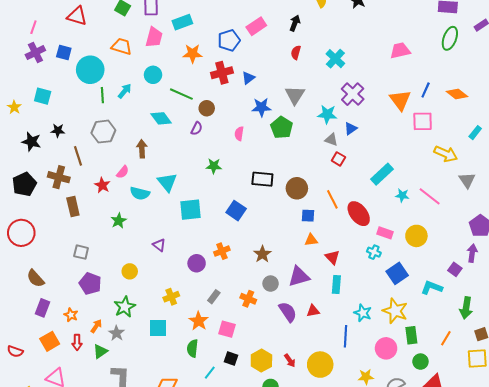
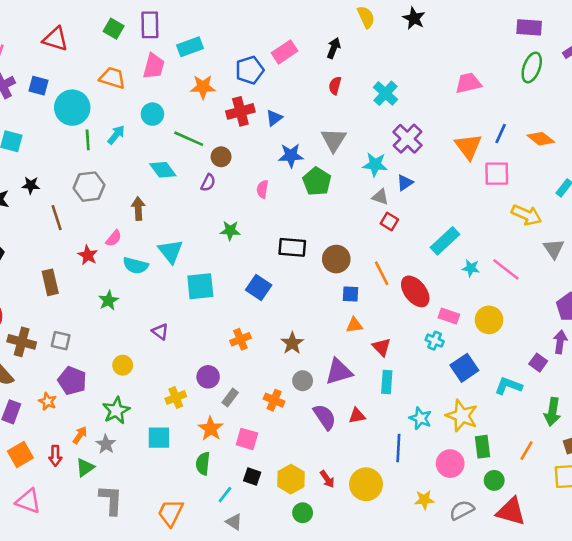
brown cross: (59, 177) -> (22, 342), moved
purple circle: (197, 263) -> (208, 377), moved
orange star: (71, 315) -> (48, 401), moved

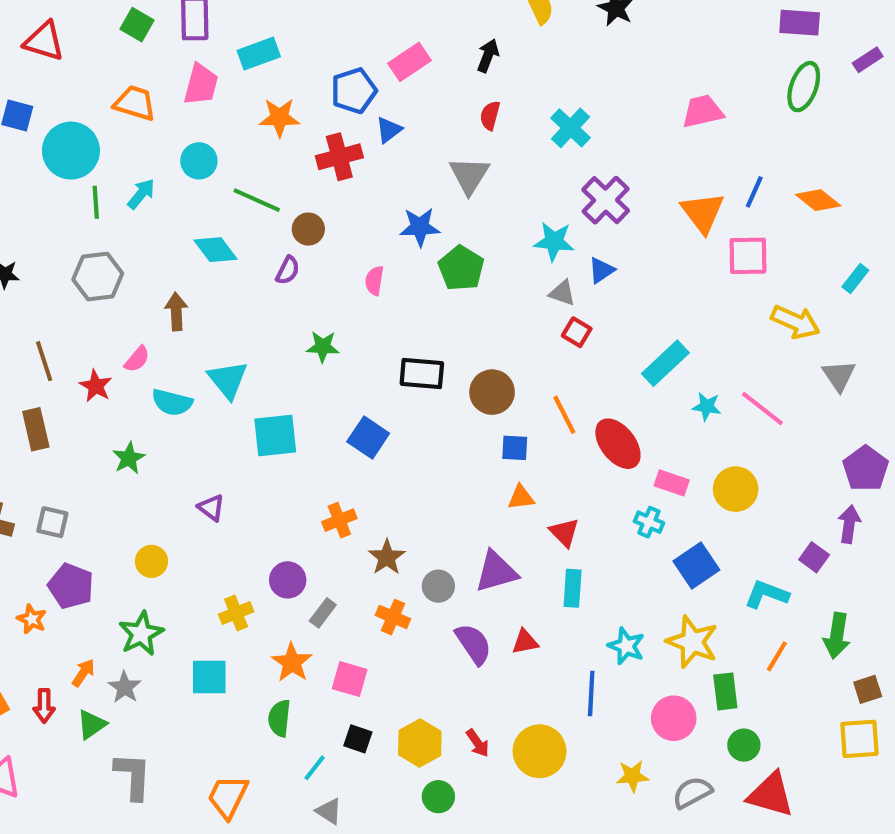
blue triangle: (274, 118) -> (389, 130), moved
gray triangle: (334, 140) -> (469, 175), moved
brown line: (57, 218) -> (44, 361), moved
brown star: (292, 343) -> (387, 557), moved
orange line: (527, 451) -> (777, 656), moved

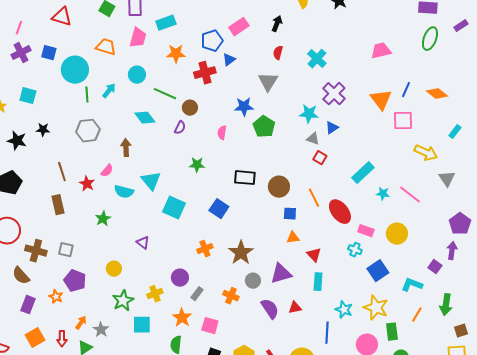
cyan square: (275, 435) -> (174, 208), turned 30
brown star: (387, 557) -> (241, 253), moved, size x1.4
green star: (141, 634) -> (123, 301), moved

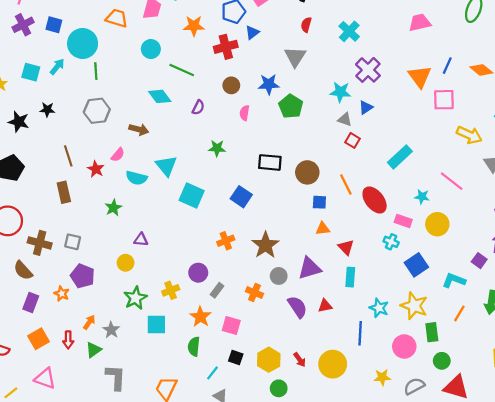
cyan arrow: (109, 91) -> (57, 67), moved
brown circle: (190, 108) -> (231, 85), moved
brown arrow: (126, 148) -> (139, 129), turned 108
cyan star: (383, 194) -> (422, 197), moved
purple triangle: (143, 243) -> (141, 240), moved, turned -32

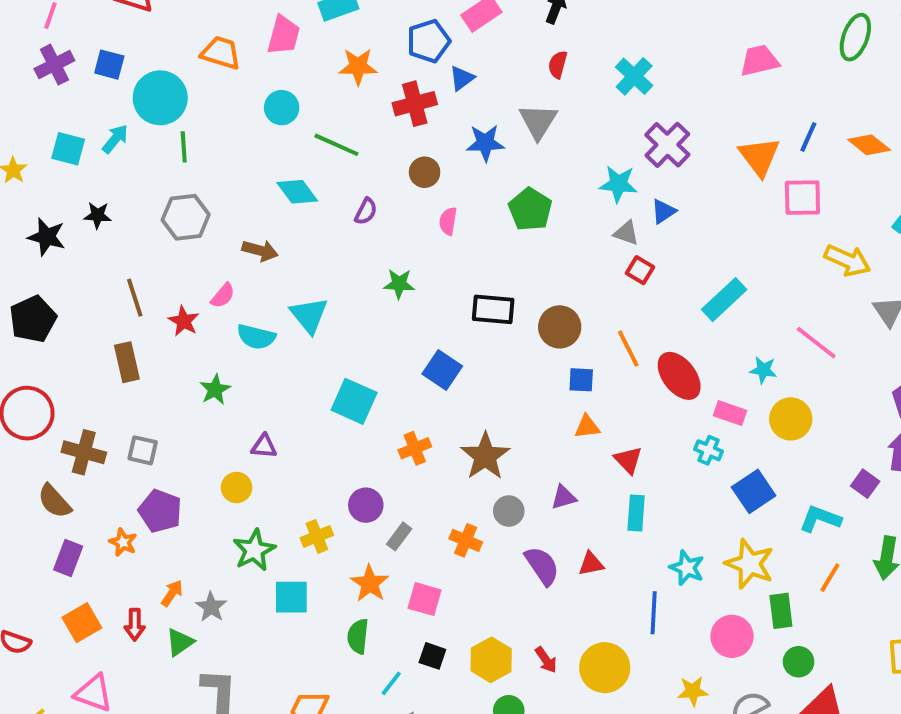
blue star: (269, 84) -> (485, 143), moved
cyan square: (192, 196) -> (354, 401), moved
purple triangle: (310, 268) -> (564, 497), size x0.6

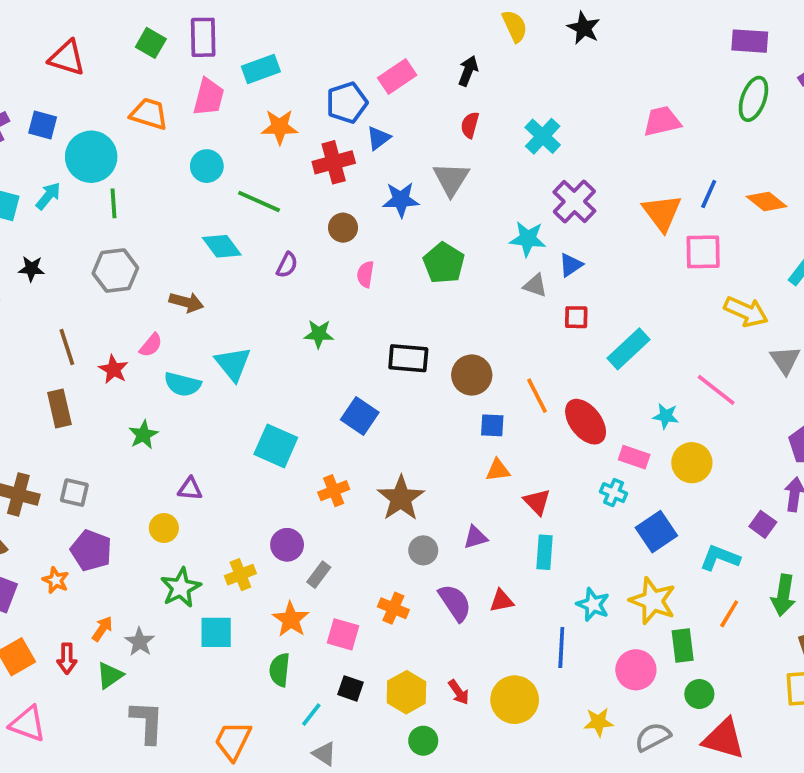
red square: (640, 270) -> (576, 317), moved, turned -30
orange cross: (466, 540) -> (393, 608), moved

